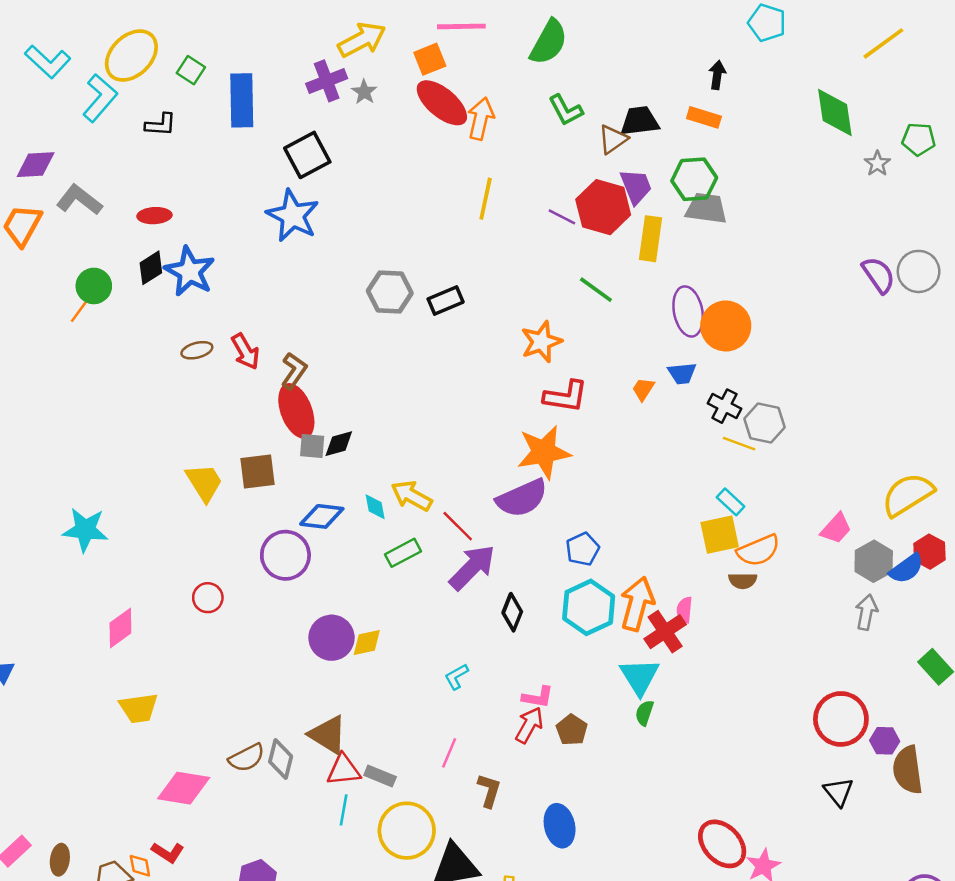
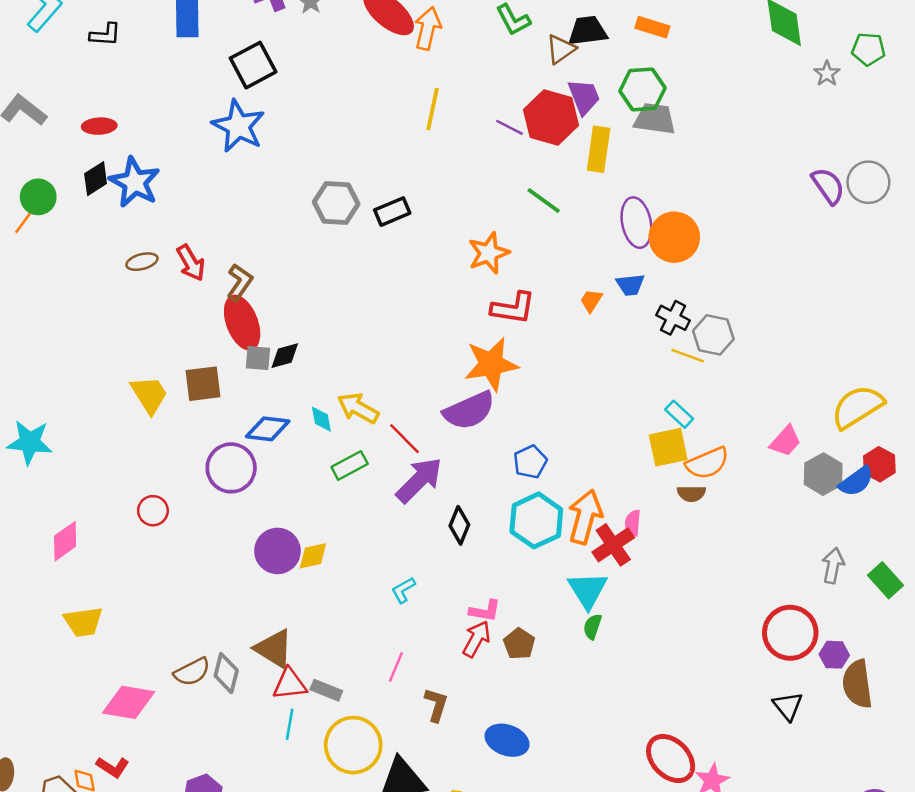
gray arrow: (866, 612) -> (833, 566), moved
blue ellipse: (560, 826) -> (507, 740), turned -57

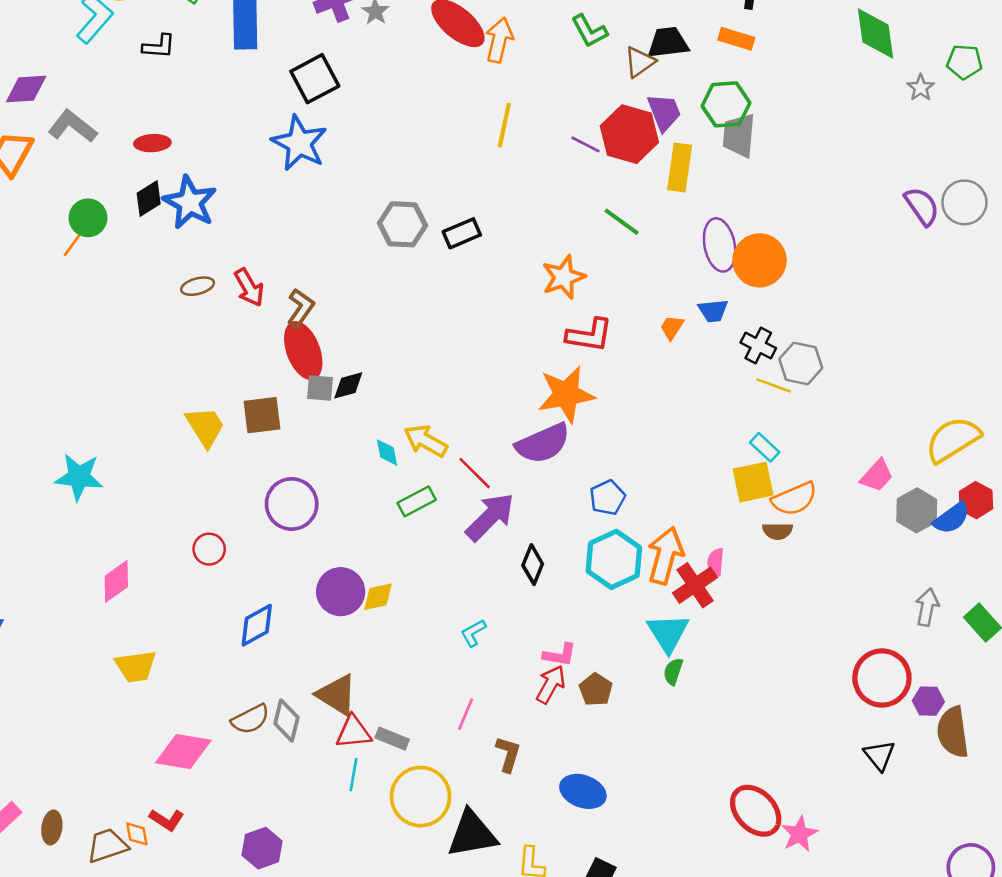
gray trapezoid: (655, 119) -> (739, 135), turned -93
blue diamond: (268, 429) -> (257, 625), moved, turned -36

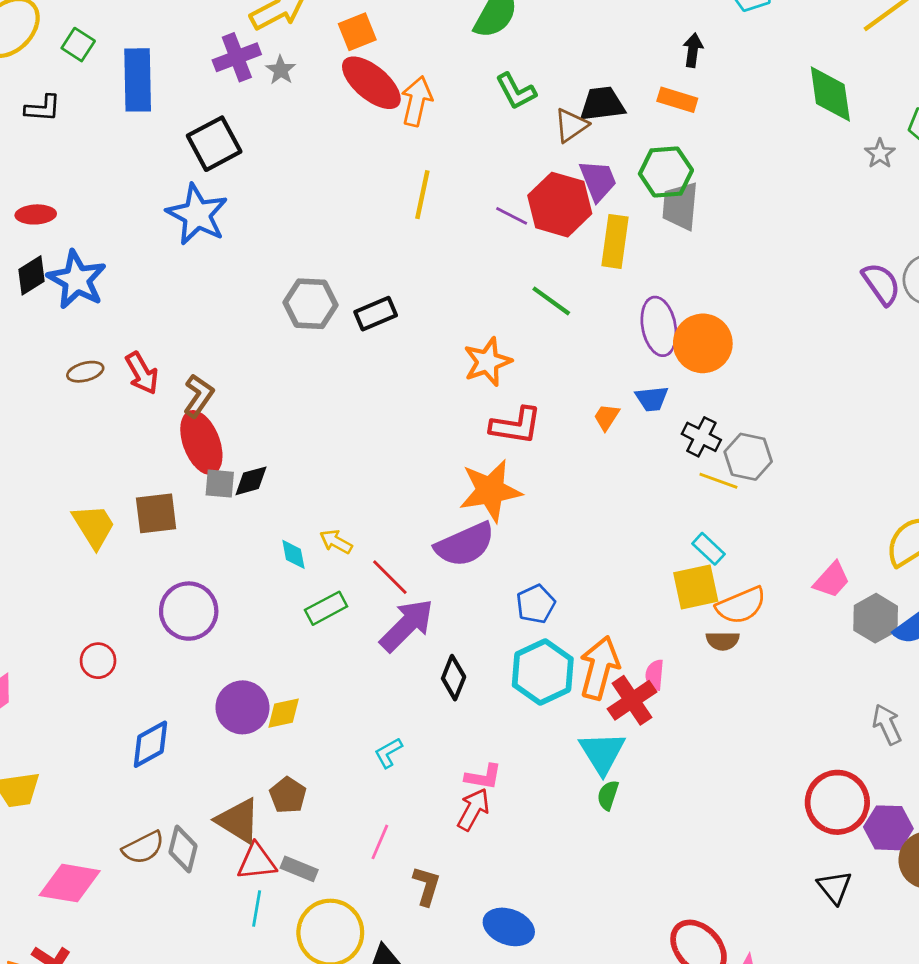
yellow arrow: (426, 441) -> (336, 542), size x0.7
gray arrow: (927, 607) -> (887, 724), turned -36
brown pentagon: (596, 690) -> (288, 795), moved
purple hexagon: (928, 701) -> (888, 828), size x1.4

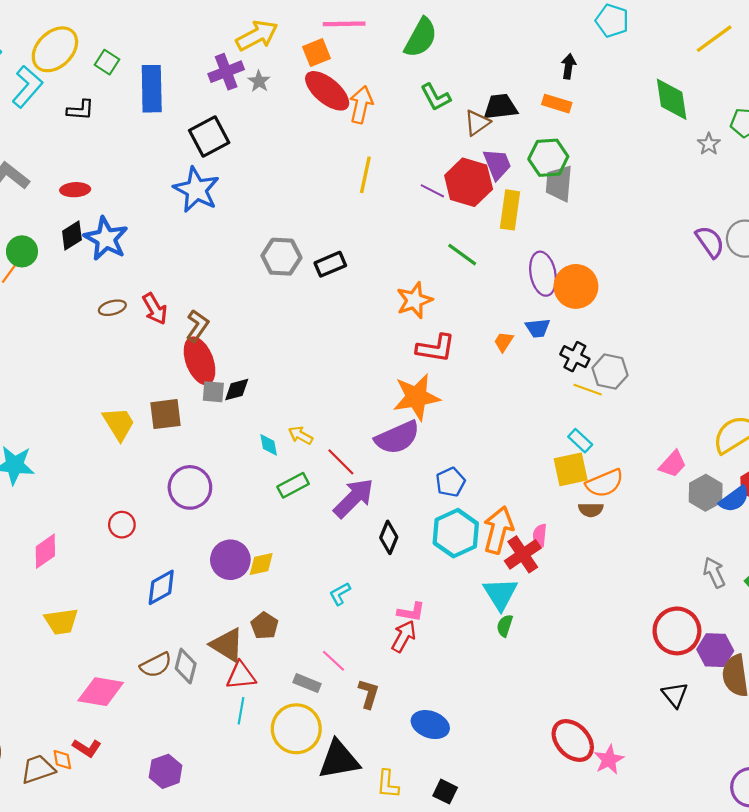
pink line: (380, 842) -> (333, 661), turned -70
gray rectangle: (299, 869) -> (307, 683), moved

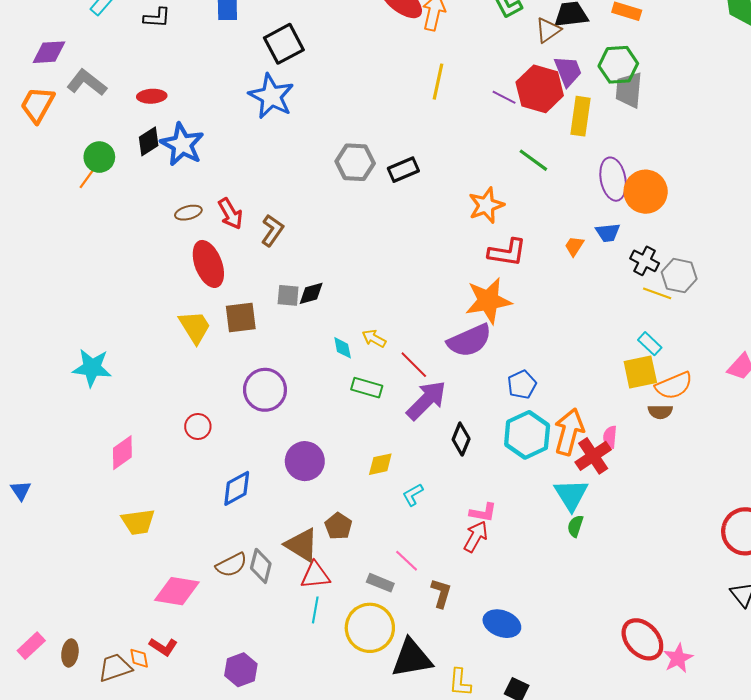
red ellipse: (200, 361) -> (208, 264), moved
green rectangle: (293, 485) -> (367, 388), turned 44
yellow diamond: (261, 564) -> (380, 464), moved

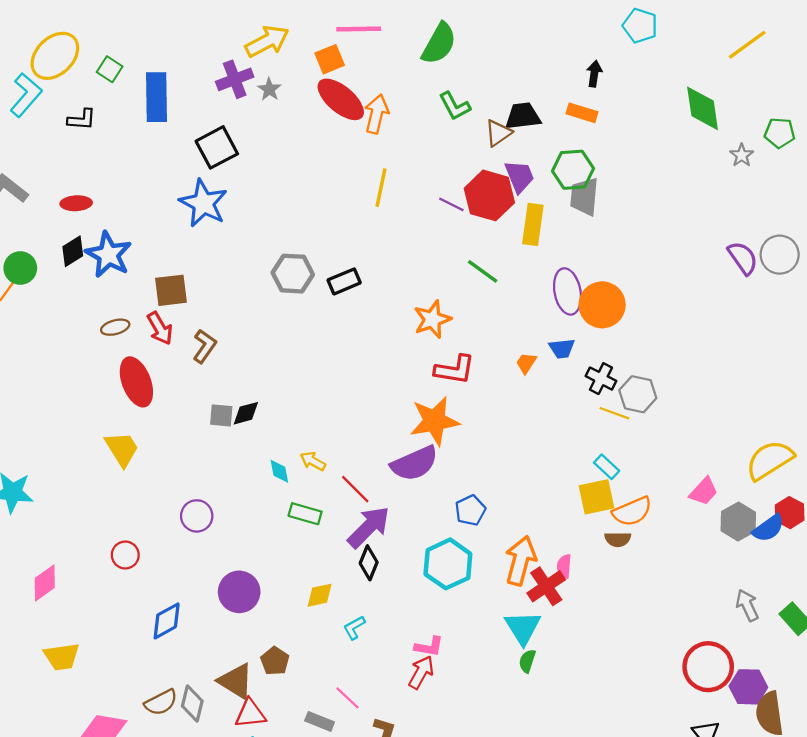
brown square: (241, 317) -> (171, 290), moved
purple circle: (265, 390) -> (197, 516), size x0.7
cyan hexagon: (527, 435) -> (448, 564), moved
black diamond: (461, 439) -> (369, 563), moved

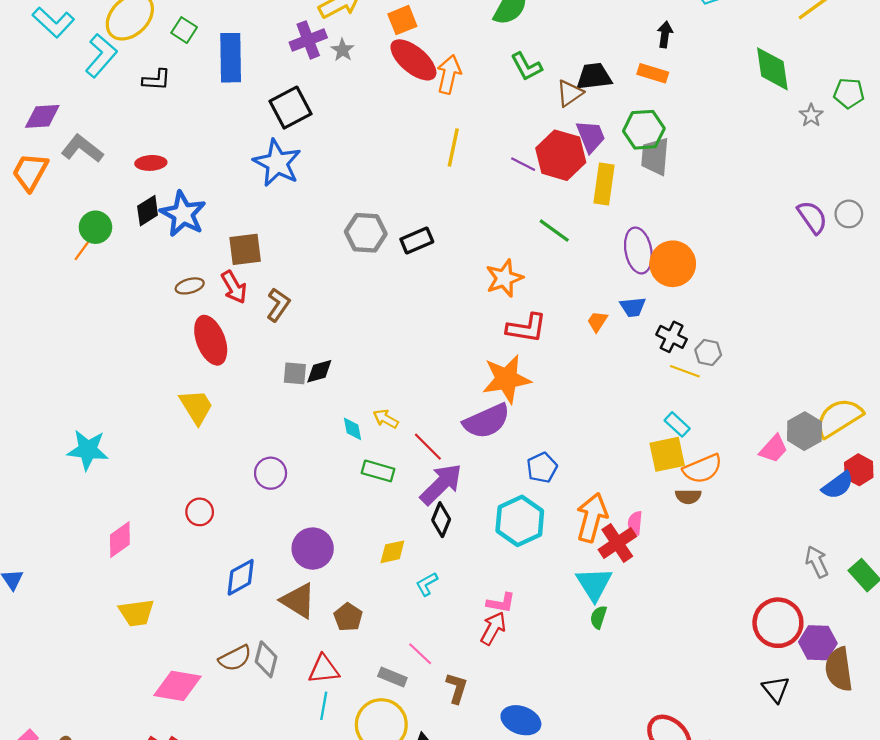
gray circle: (780, 255) -> (849, 214), size x0.7
gray hexagon: (638, 394) -> (708, 352), size x0.7
gray hexagon: (738, 521) -> (805, 431), moved
brown triangle: (236, 681) -> (298, 601), moved

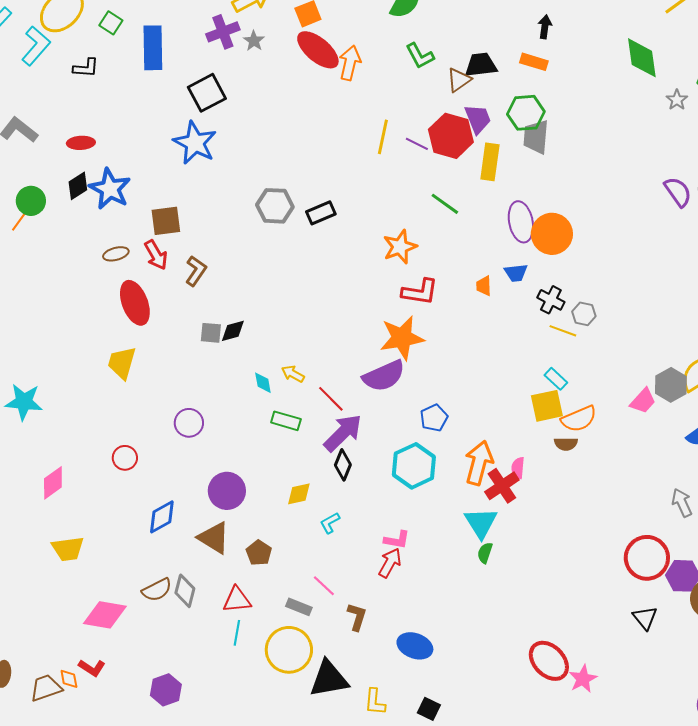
yellow line: (453, 147) -> (383, 137), moved
orange trapezoid: (597, 321) -> (484, 286), turned -35
yellow trapezoid: (196, 407) -> (122, 363), turned -132

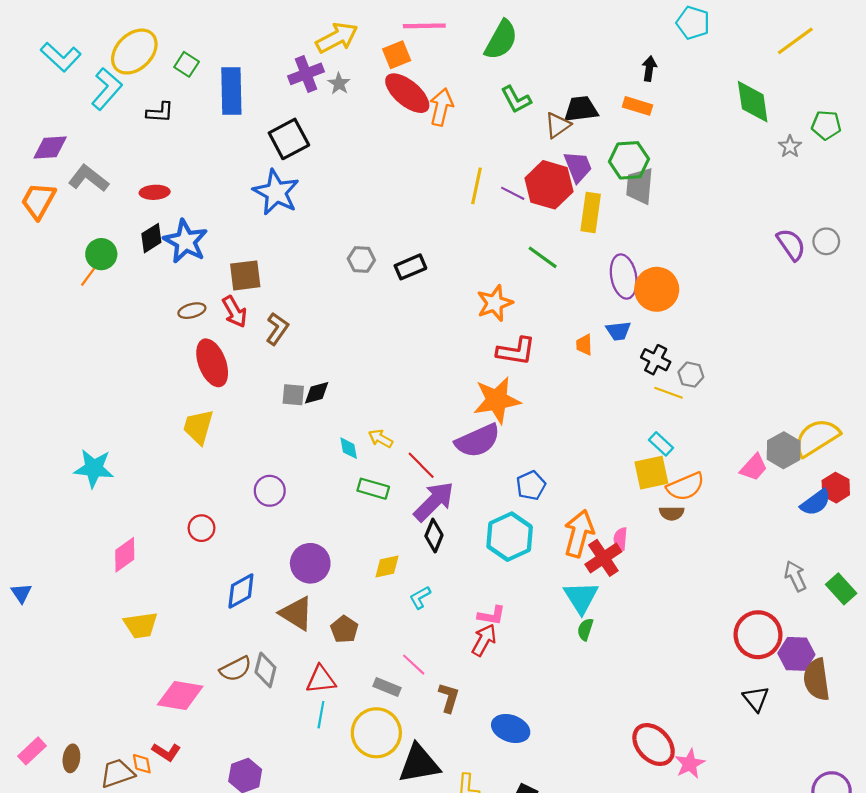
gray hexagon: (275, 206) -> (361, 259), size x0.7

